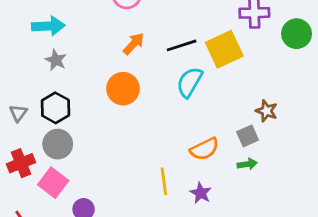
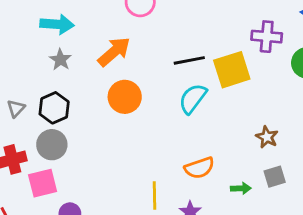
orange arrow: (134, 44) -> (114, 52), moved, size x1.4
gray square: (248, 136) -> (275, 177), moved
pink square: (53, 183) -> (43, 183), turned 32

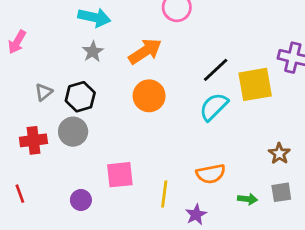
black line: (189, 60) -> (216, 70), turned -40
pink square: (43, 183) -> (120, 175), moved

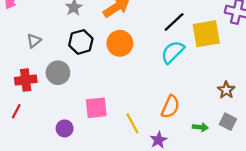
black hexagon: (80, 97) -> (81, 42), moved
orange semicircle: (211, 174) -> (170, 107), turned -55
gray square: (281, 192) -> (228, 122), turned 36
red line: (20, 194) -> (16, 111), moved, turned 48
yellow line: (164, 194) -> (132, 123), turned -35

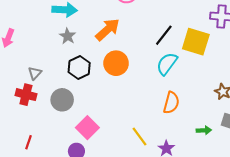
yellow square: (206, 34) -> (196, 42), turned 36
red cross: (26, 80) -> (26, 95), moved, turned 30
orange semicircle: (170, 107) -> (171, 103), moved
pink square: (96, 108) -> (87, 128), moved, turned -30

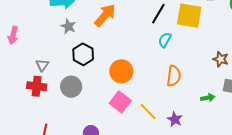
orange circle: (116, 63) -> (121, 71), moved
cyan semicircle: (167, 64) -> (165, 40), size x0.7
pink square: (87, 128) -> (120, 102), moved

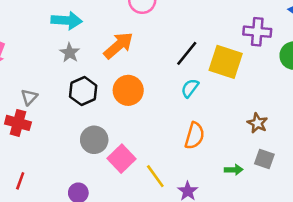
orange circle: (121, 71) -> (128, 90), moved
gray circle: (71, 87) -> (94, 140), moved

